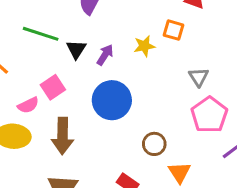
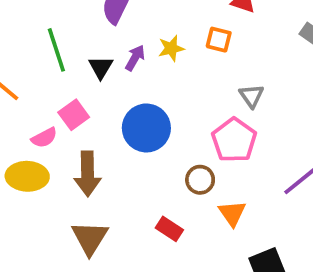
green line: (41, 34) -> (56, 50), turned 56
yellow star: (144, 46) -> (171, 48), moved
purple arrow: (105, 55) -> (135, 58), moved
pink pentagon: (209, 115) -> (234, 140), moved

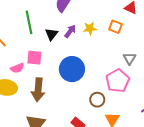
pink square: (74, 115) -> (34, 58), turned 35

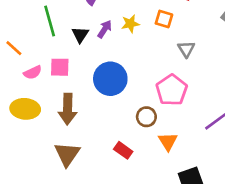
gray triangle: (129, 58) -> (186, 49), moved
pink semicircle: (17, 68) -> (33, 72), moved

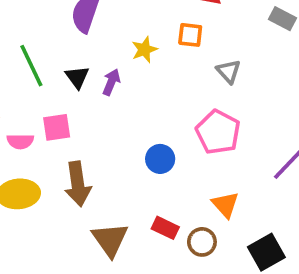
purple arrow: (105, 29) -> (111, 82), moved
pink semicircle: (33, 72) -> (20, 141), turned 36
blue circle: (110, 79) -> (160, 159), moved, size x0.6
brown circle: (146, 117) -> (202, 242), moved
brown triangle: (67, 154) -> (110, 239), moved

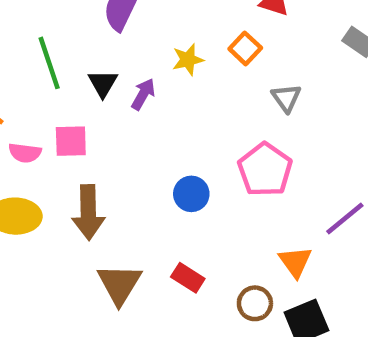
orange square: (190, 35) -> (245, 48), turned 30
orange triangle: (225, 205) -> (295, 262), moved
brown circle: (202, 242) -> (255, 303), moved

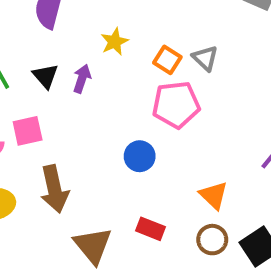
orange square: (245, 48) -> (167, 60), moved
pink pentagon: (265, 170) -> (176, 105), moved, turned -30
orange triangle: (295, 262) -> (214, 195), moved

